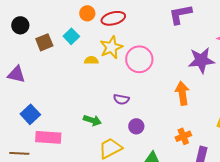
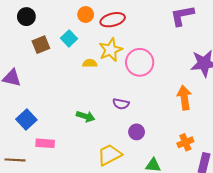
black circle: (20, 25) -> (26, 17), moved
green arrow: (92, 120) -> (86, 116), moved
pink rectangle: (48, 137) -> (45, 143), size x0.7

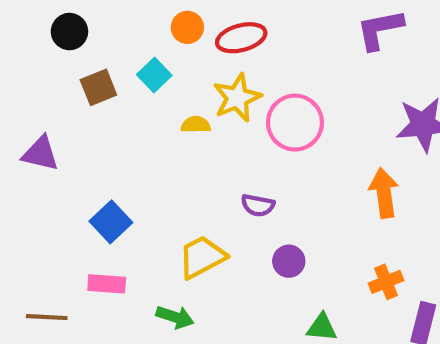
green arrow: (86, 116) -> (175, 317), moved
blue square: (26, 119) -> (111, 222), moved
yellow trapezoid: (110, 155) -> (202, 257), moved

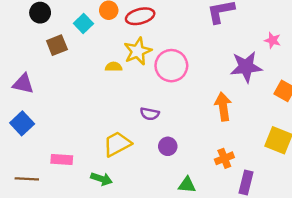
cyan square: (154, 75) -> (83, 23), moved
blue square: (111, 222) -> (22, 123), moved

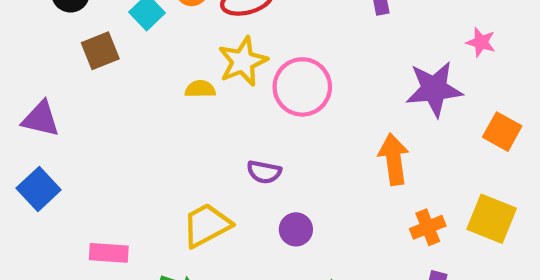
orange cross: (224, 158) -> (428, 227), moved

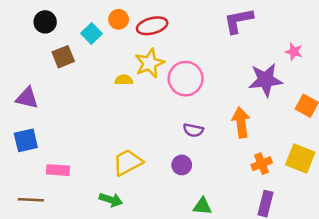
purple semicircle: (264, 172) -> (193, 130), moved
blue square: (39, 189) -> (26, 140), turned 30
pink rectangle: (109, 253) -> (58, 170), moved

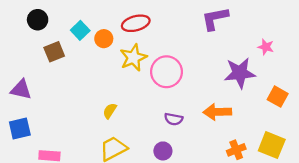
orange circle: (119, 19) -> (104, 39), moved
yellow semicircle: (124, 80) -> (110, 111), moved, turned -56
orange arrow: (241, 122) -> (217, 112), turned -84

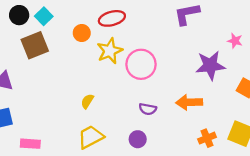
cyan square: (80, 30) -> (44, 16), moved
brown square: (54, 52) -> (35, 45), size x1.4

